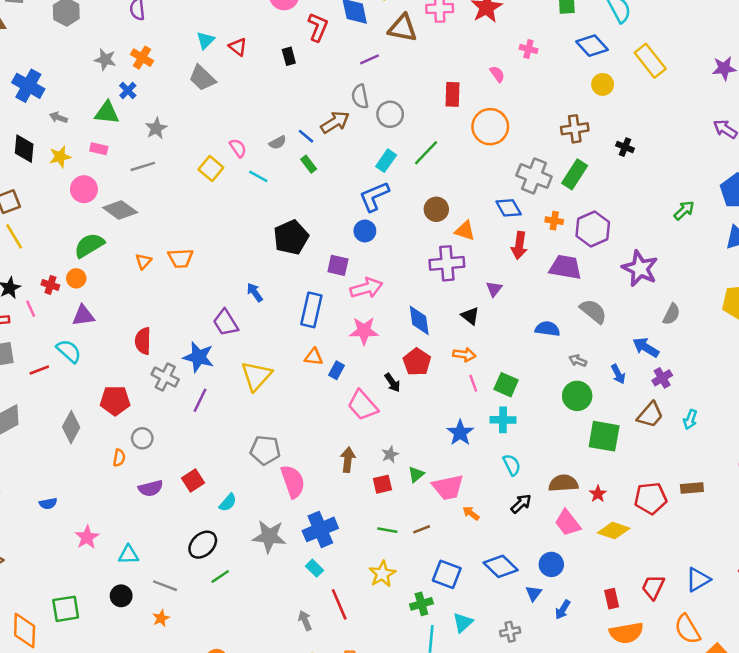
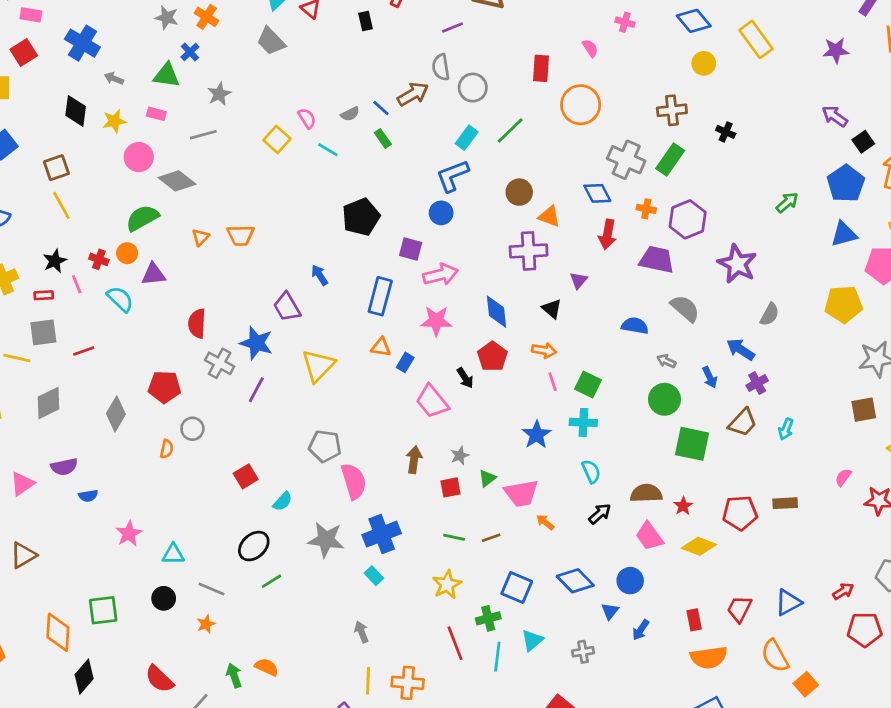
purple triangle: (83, 316) -> (153, 274), moved
cyan semicircle: (69, 351) -> (120, 299), moved
purple semicircle: (151, 488) -> (64, 467), moved
red line: (339, 604) -> (455, 643), moved

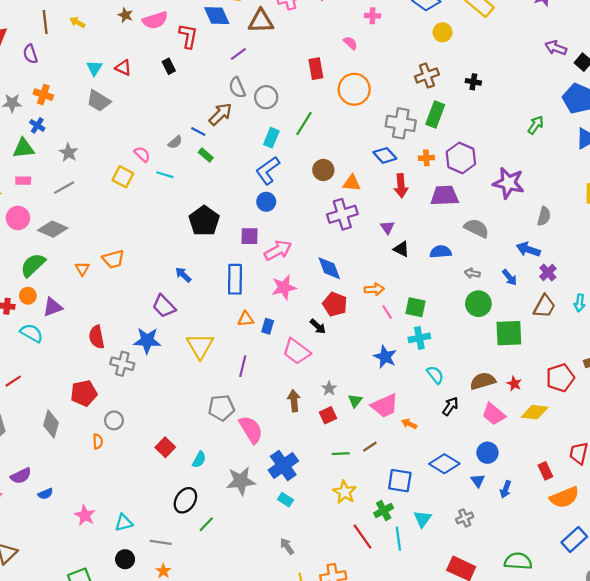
black triangle: (552, 309) -> (401, 249), moved
purple line: (256, 390) -> (243, 366), moved

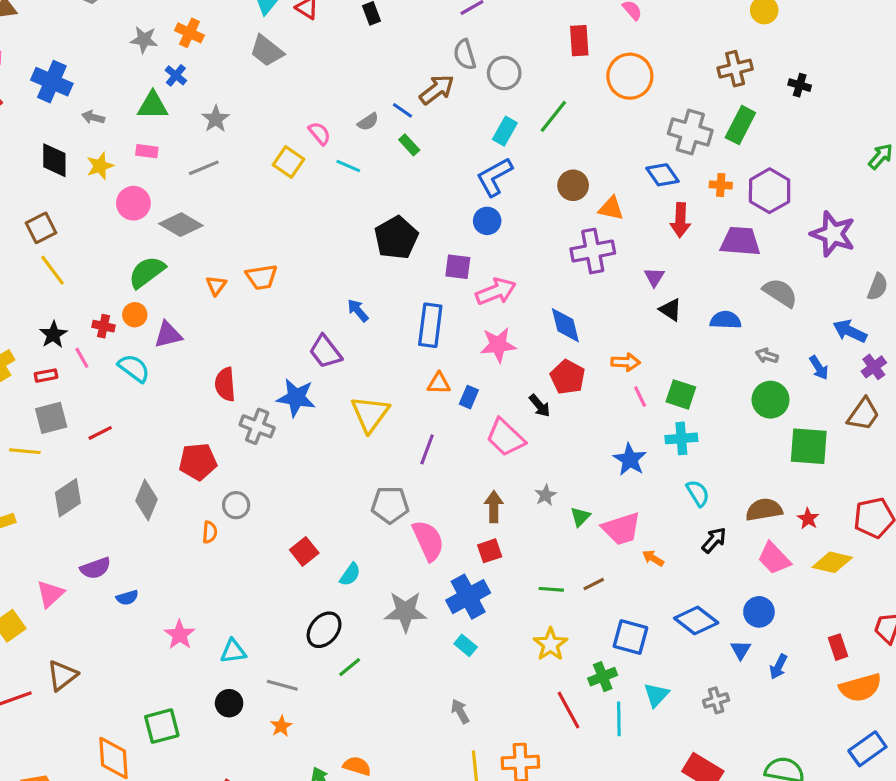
red square: (328, 415) -> (490, 551), moved

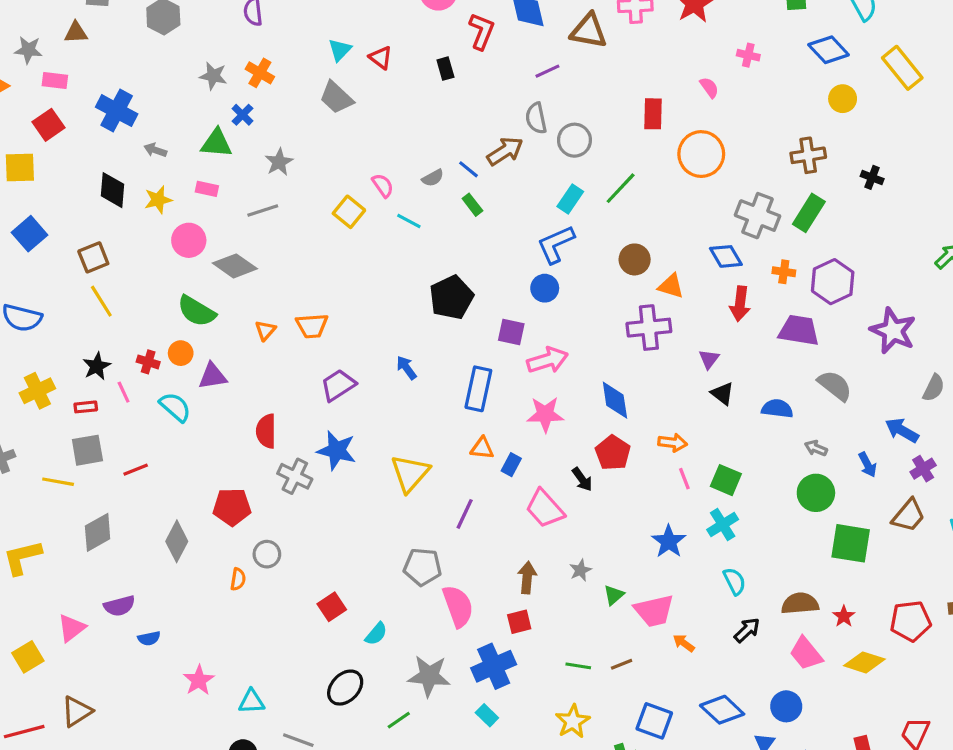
green semicircle: (147, 272) -> (196, 311), turned -117
purple trapezoid: (325, 352) -> (338, 385), moved, turned 90
cyan cross: (681, 438) -> (723, 525), turned -32
green line: (350, 667) -> (399, 720), moved

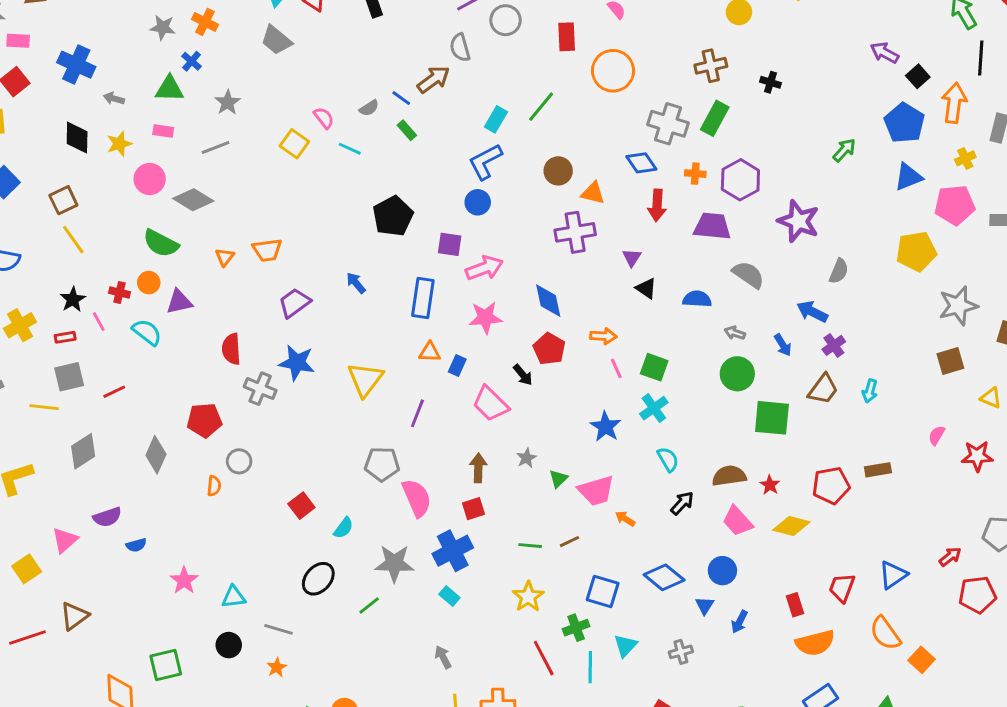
gray circle: (574, 140) -> (506, 20), moved

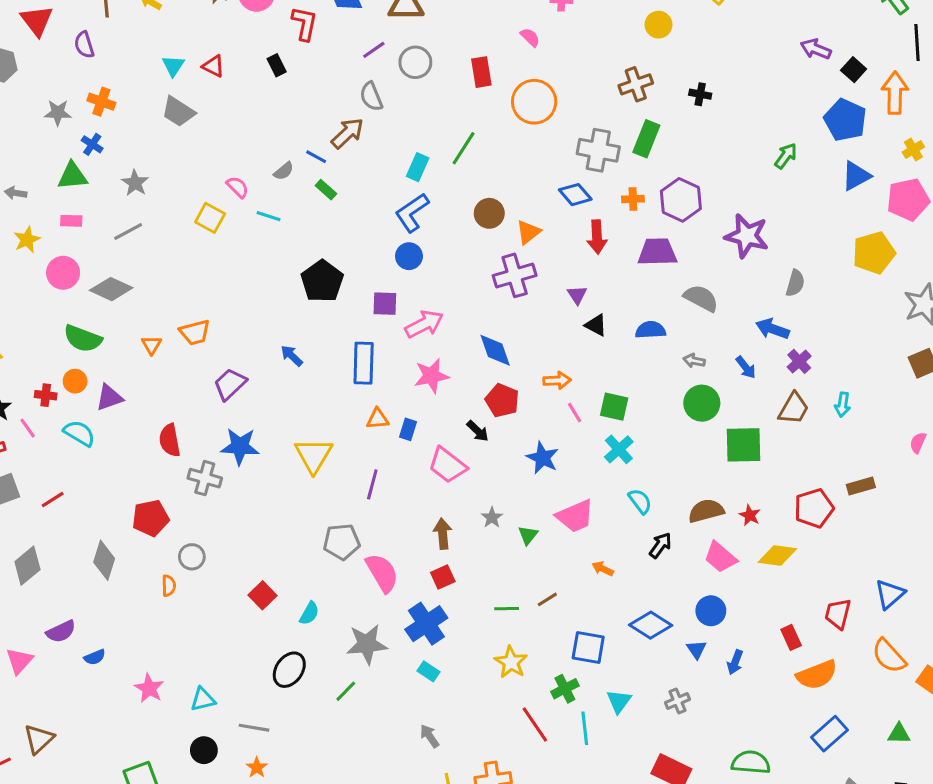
orange triangle: (593, 193) -> (528, 232), turned -45
blue star: (606, 427) -> (543, 458), moved
pink trapezoid: (596, 491) -> (575, 516), moved

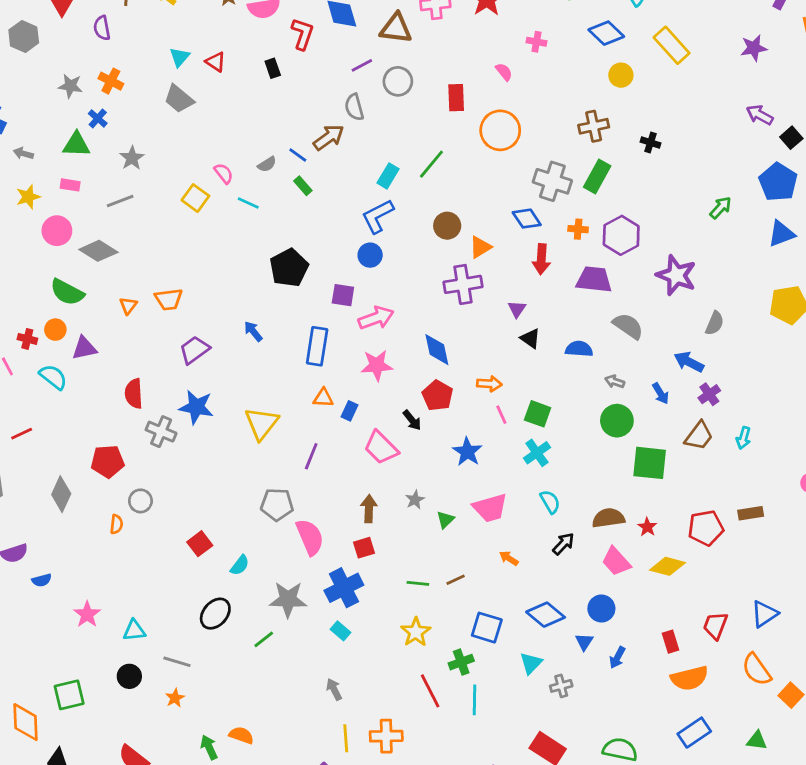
cyan triangle: (619, 701) -> (531, 663), moved

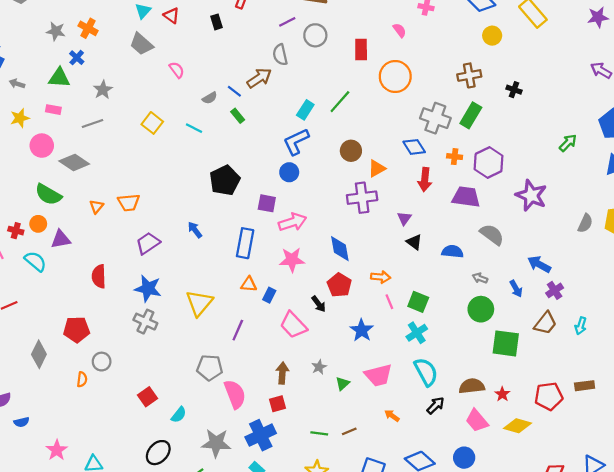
pink semicircle: (224, 173) -> (177, 70), moved
gray semicircle: (715, 323) -> (585, 223), moved
gray cross: (161, 432) -> (145, 322), moved
cyan semicircle: (550, 502) -> (426, 372), size x1.5

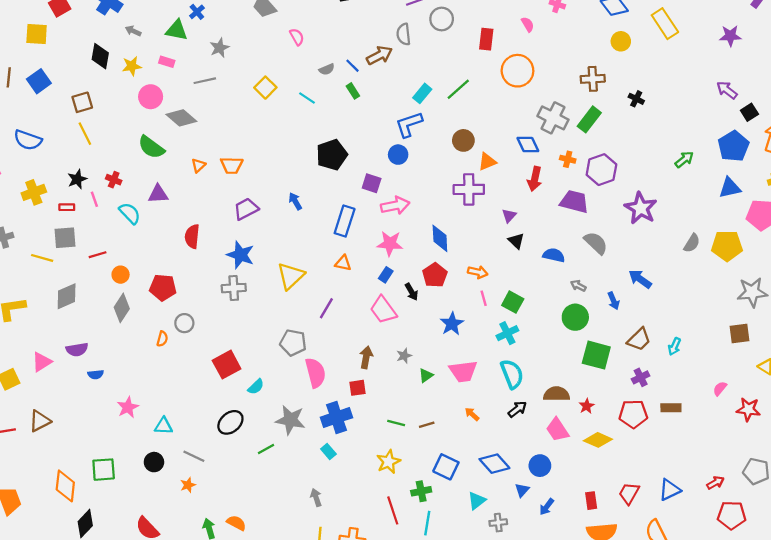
orange circle: (38, 224) -> (121, 275), moved
purple cross: (555, 290) -> (641, 377), moved
blue rectangle: (269, 295) -> (386, 275), moved
gray cross: (145, 322) -> (234, 288), turned -35
red square: (147, 397) -> (227, 365), size x1.4

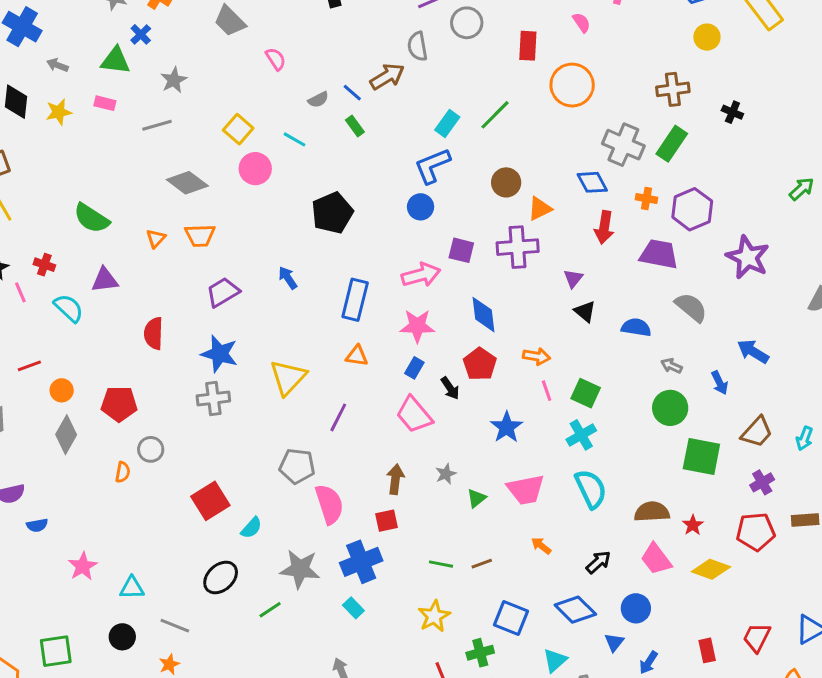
pink circle: (151, 97) -> (255, 169), moved
gray diamond: (181, 118) -> (187, 183), moved
purple square: (372, 183) -> (461, 250), moved
black arrow: (517, 409) -> (598, 562), moved

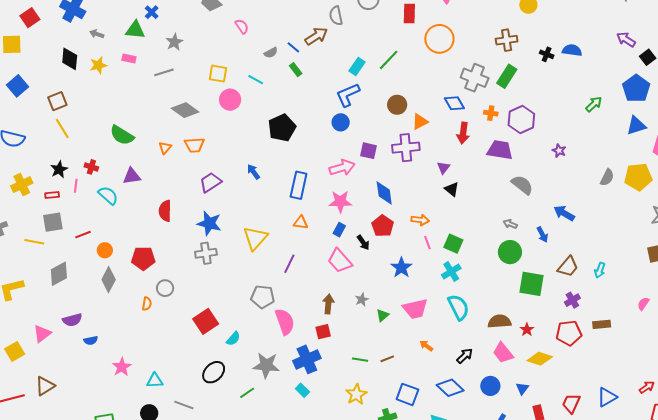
yellow square: (238, 129) -> (218, 74), turned -30
purple star: (748, 257) -> (559, 151), size x0.5
pink line: (20, 292) -> (76, 186), turned 32
blue semicircle: (636, 327) -> (572, 50), moved
blue triangle: (614, 642) -> (522, 388), moved

